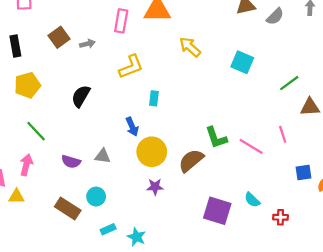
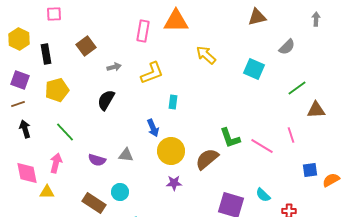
gray semicircle: (275, 16) -> (287, 47), moved
gray arrow: (87, 44) -> (114, 67), moved

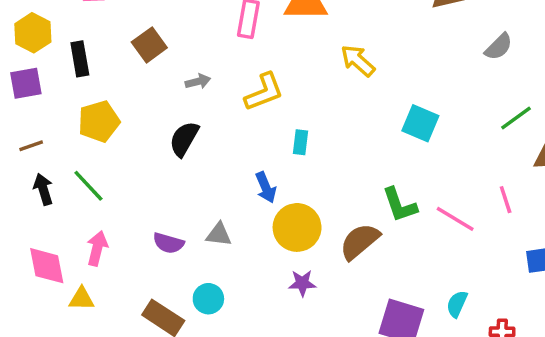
cyan square: (254, 69) -> (420, 123), moved
purple square: (20, 80) -> (26, 83), moved, turned -30
green line: (65, 132) -> (88, 186), moved
cyan semicircle: (263, 195) -> (457, 304), turned 70

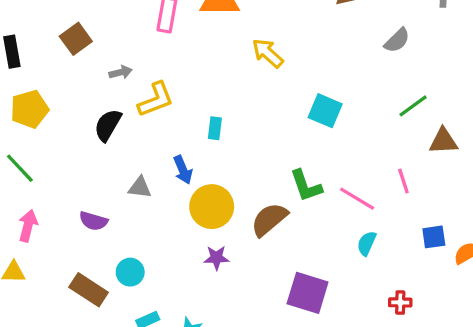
yellow L-shape: (264, 92) -> (156, 100), moved
gray triangle: (219, 234) -> (140, 187), moved
cyan semicircle: (457, 304) -> (367, 243), moved

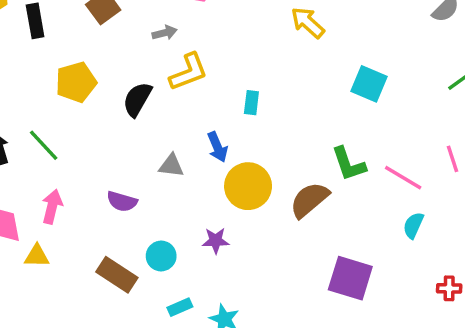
gray arrow: (121, 72) -> (165, 33), moved
yellow pentagon: (29, 109) -> (76, 82), moved
purple star: (216, 258) -> (216, 241), moved

